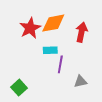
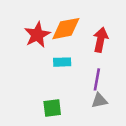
purple line: (60, 64) -> (97, 79), moved
green square: (19, 88) -> (52, 108), moved, turned 35

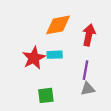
red star: (37, 35) -> (34, 58), moved

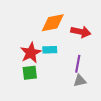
red arrow: (89, 35) -> (81, 32), turned 90
green square: (46, 95) -> (30, 73), moved

